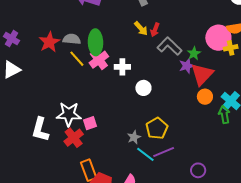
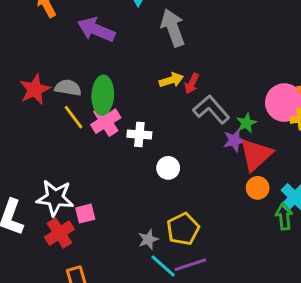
yellow arrow: (141, 28) -> (171, 80), turned -70

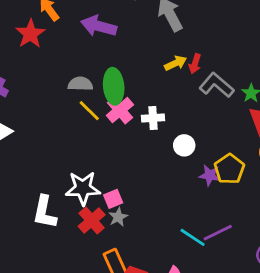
red star: (35, 89) -> (30, 34), moved
purple star: (234, 140) -> (210, 175), moved, turned 30
yellow pentagon: (183, 229) -> (229, 169), moved
gray star: (148, 239) -> (118, 217), moved

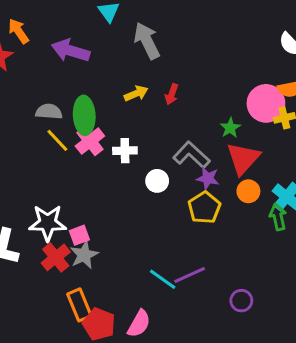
yellow arrow: (176, 63) -> (136, 94), moved
gray L-shape: (217, 85) -> (191, 155), moved
purple star: (210, 175) -> (208, 178), moved
gray star: (118, 217) -> (84, 255), size x1.4

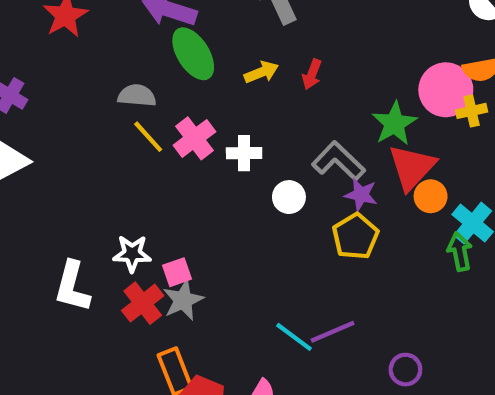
green ellipse: (84, 115) -> (193, 54), moved, turned -30
green star: (230, 128) -> (394, 123), size x1.5
orange circle: (248, 191) -> (431, 196), moved
white star: (48, 223) -> (132, 254), size x0.7

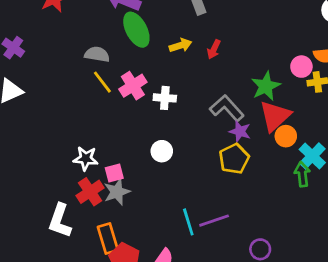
pink circle: (446, 90) -> (301, 67), size x0.6
white circle: (289, 197) -> (162, 151), moved
white L-shape: (72, 287) -> (60, 221), moved
cyan line: (294, 337) -> (188, 222), turned 32

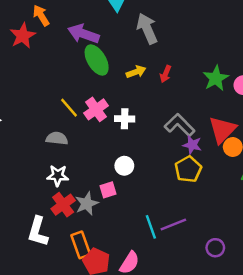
gray semicircle: (97, 54) -> (57, 138), moved
green star: (266, 86) -> (216, 78), moved
pink square: (114, 173) -> (108, 190), moved

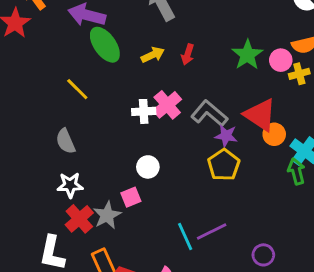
yellow line: (69, 108) -> (77, 89), moved
pink cross: (96, 109) -> (167, 105), moved
red triangle: (222, 130) -> (260, 115), turned -36
gray semicircle: (57, 138) -> (66, 141), turned -115

